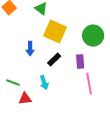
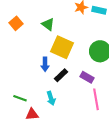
blue arrow: (30, 49) -> (45, 64), moved
purple rectangle: (80, 62) -> (87, 77), turned -56

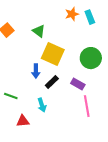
cyan rectangle: (99, 10) -> (90, 17), turned 56
green line: (20, 98) -> (11, 96), moved

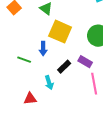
black rectangle: (52, 82) -> (64, 67), moved
green line: (11, 96) -> (24, 60), moved

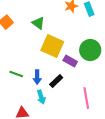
blue arrow: (43, 49) -> (37, 77), moved
purple rectangle: (85, 62) -> (70, 61), moved

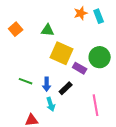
green triangle: (38, 23) -> (48, 30), turned -32

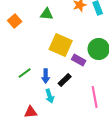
green triangle: (48, 30) -> (47, 14), moved
green line: (26, 81) -> (25, 73), turned -56

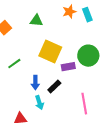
purple rectangle: (79, 60) -> (68, 67), turned -40
green line: (25, 73) -> (14, 64), moved

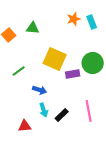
green triangle: (36, 21) -> (33, 28), moved
blue arrow: (35, 83) -> (40, 90), turned -72
black rectangle: (54, 87) -> (62, 115), moved

